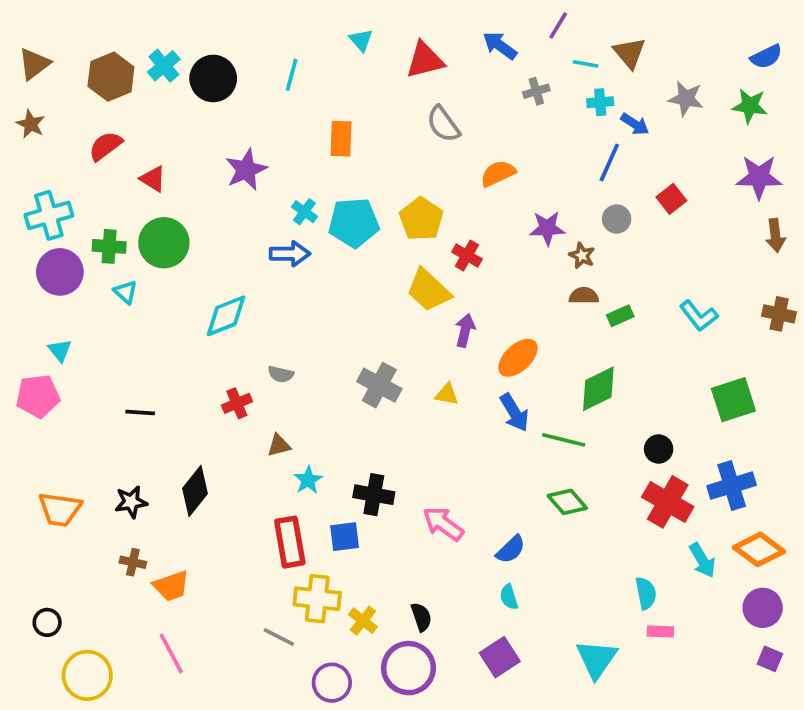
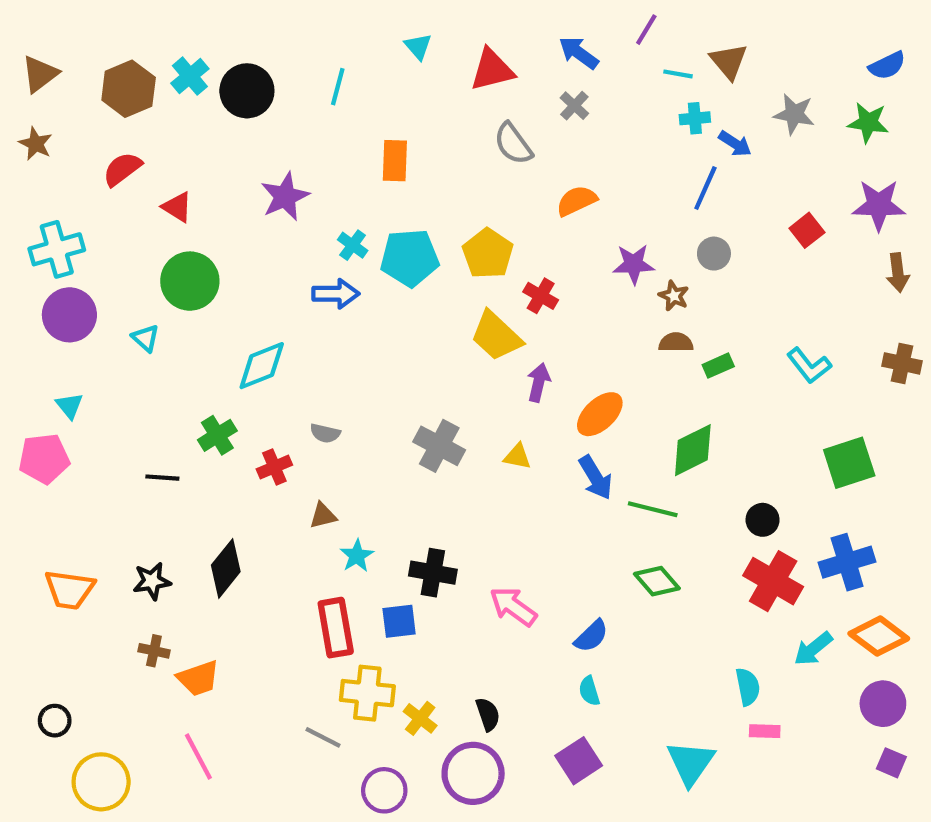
gray cross: (536, 91) -> (574, 106), moved, turned -30
red square: (671, 199) -> (807, 230), moved
green cross: (109, 246) -> (217, 435), moved, turned -36
cyan arrow: (702, 560) -> (813, 649), turned 81

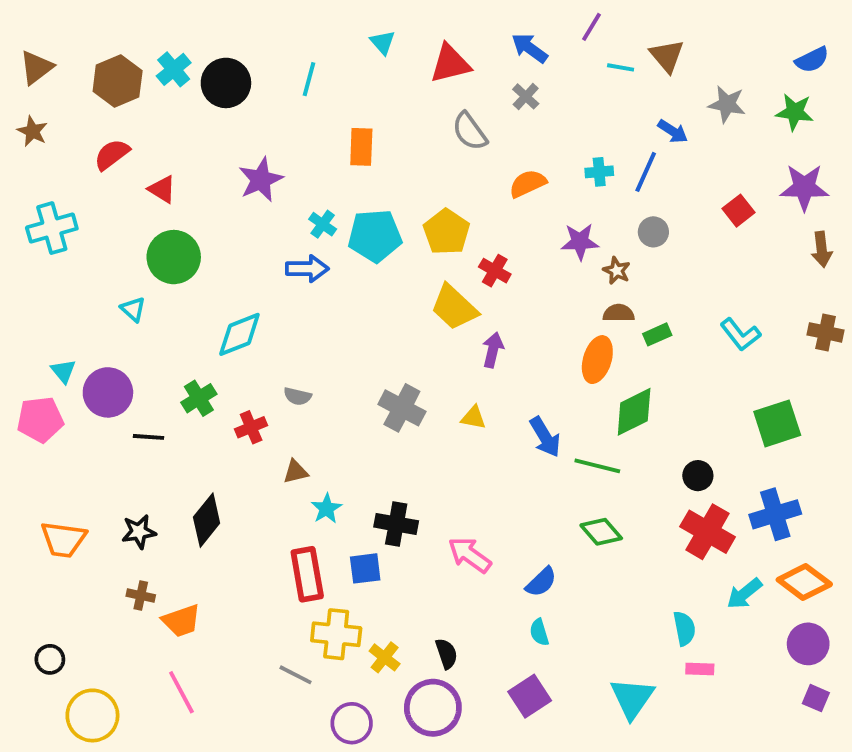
cyan cross: (695, 118) -> (599, 172), moved
purple circle: (69, 315) -> (108, 392), moved
orange ellipse: (600, 414) -> (597, 360), moved, turned -30

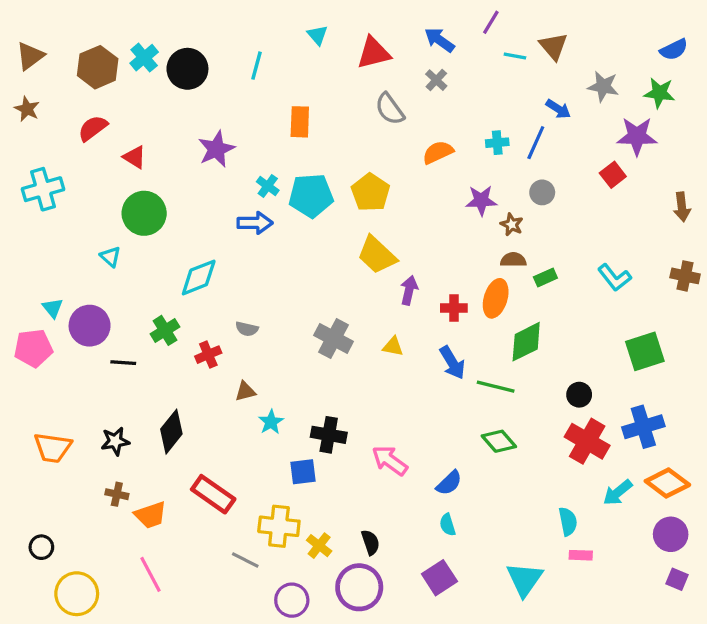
purple star: (804, 187) -> (637, 136), moved
red cross: (495, 271) -> (454, 308), moved, turned -30
red rectangle: (307, 574) -> (213, 494), moved, turned -45

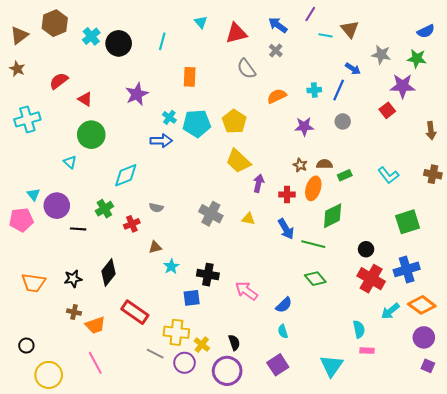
brown hexagon: (98, 67) -> (55, 23), moved
brown star: (512, 225) -> (300, 165), moved
purple circle: (292, 600) -> (185, 363), moved

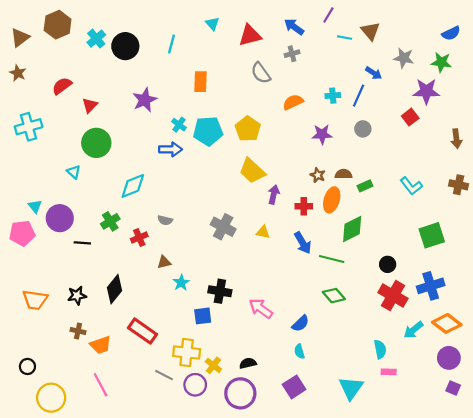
gray cross: (276, 50) -> (292, 54), turned 32
red triangle: (85, 99) -> (90, 105), turned 42
black semicircle: (234, 342) -> (248, 363), turned -84

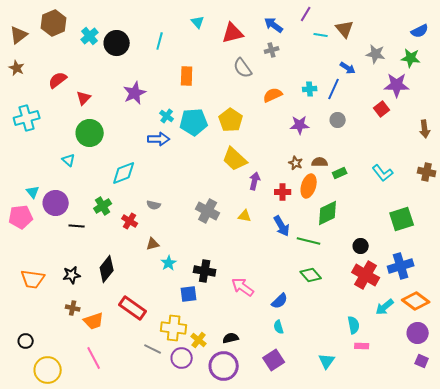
red cross: (139, 237) -> (130, 221), turned -35
cyan triangle: (351, 388) -> (327, 361), size x0.7

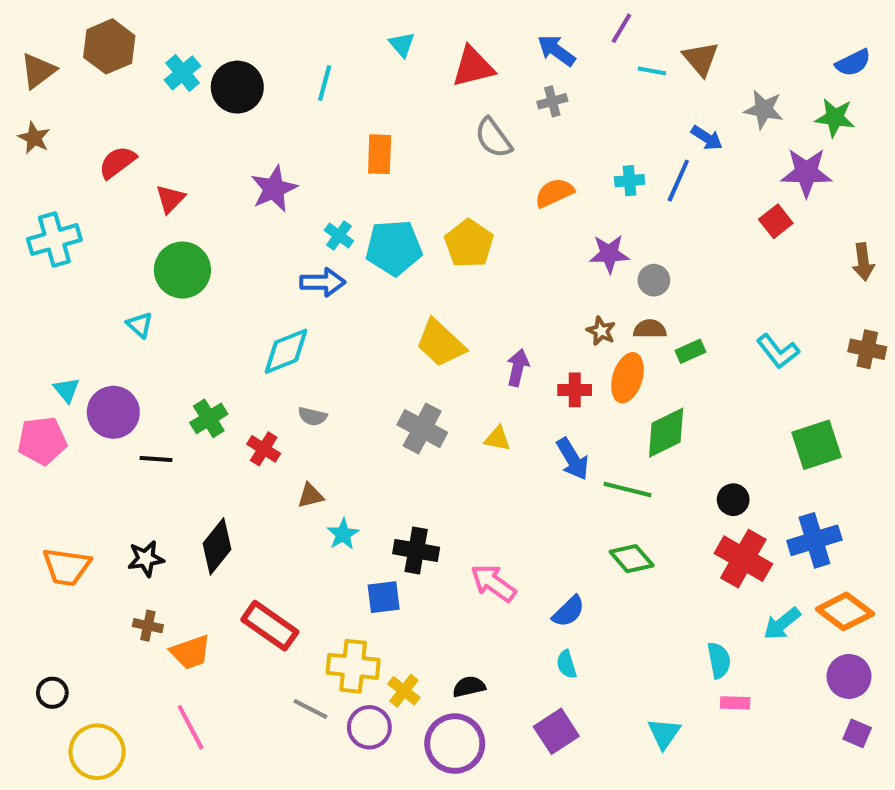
gray circle: (338, 120) -> (654, 280), moved
yellow trapezoid: (235, 159) -> (441, 343), moved
cyan diamond: (124, 173) -> (286, 351), moved

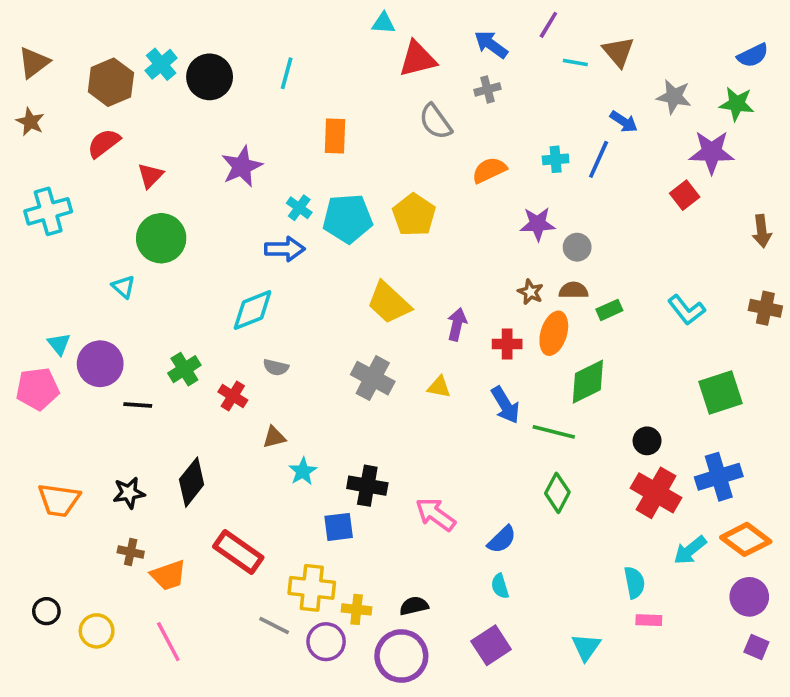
cyan triangle: (402, 44) -> (383, 23), moved, turned -45
brown hexagon: (109, 46) -> (111, 82), moved
green diamond: (632, 559) -> (557, 493), turned 69
yellow cross: (404, 691) -> (357, 609), turned -32
yellow circle: (97, 752) -> (97, 631), moved, size x0.7

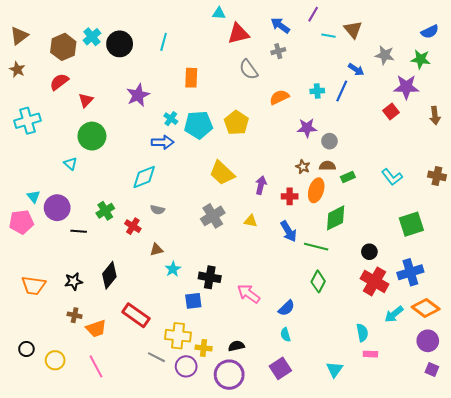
brown arrow: (762, 231) -> (435, 116), moved
gray cross: (373, 378) -> (213, 216), turned 30

